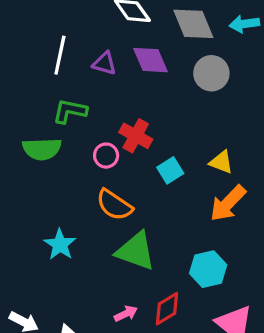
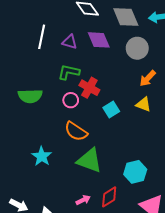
green L-shape: (70, 111) -> (69, 72), moved
orange arrow: (228, 203) -> (148, 78), moved, size x0.7

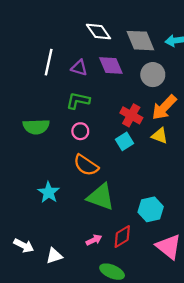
orange arrow: (148, 78) -> (164, 107), size x1.4
red cross: (89, 88) -> (131, 115), moved

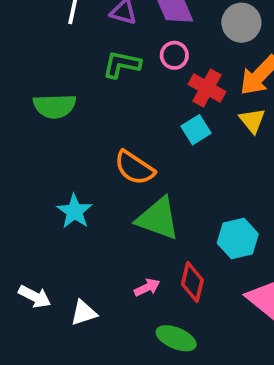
pink circle: (80, 131) -> (174, 55), moved
yellow triangle: (160, 136) -> (252, 121), turned 30
red diamond: (122, 237) -> (192, 282), turned -45

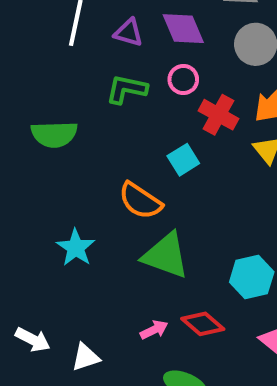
cyan square: (196, 130) -> (183, 160), moved
red diamond: (192, 282) -> (203, 324), turned -63

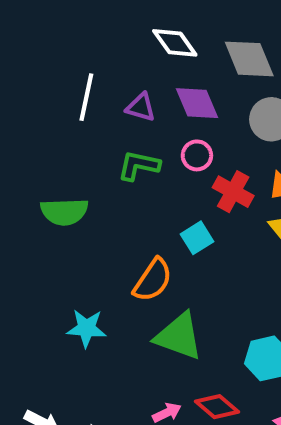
orange semicircle: (140, 201) -> (153, 280), turned -90
cyan star: (76, 248) -> (86, 328), turned -30

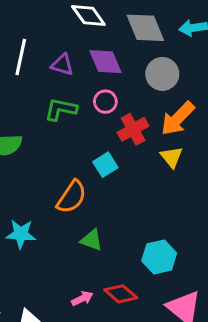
red cross: (233, 192) -> (133, 129), turned 32
green triangle: (179, 336) -> (92, 240), size x0.6

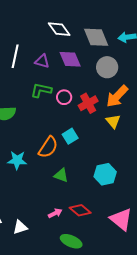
pink circle: (105, 102) -> (64, 97), moved
cyan square: (105, 165) -> (70, 136), moved
cyan star: (21, 234) -> (17, 160), moved
cyan hexagon: (159, 257) -> (105, 174), moved

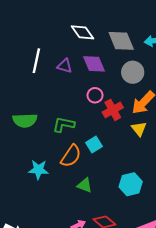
green L-shape: (41, 90) -> (64, 125), moved
pink circle: (64, 97) -> (95, 95), moved

